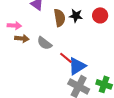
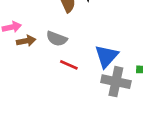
red line: (66, 58) -> (69, 65), moved

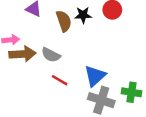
brown arrow: (26, 41) -> (23, 54), size x1.5

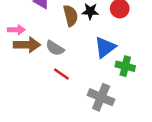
blue triangle: (95, 76) -> (105, 47), moved
green cross: (132, 92) -> (125, 66), moved

